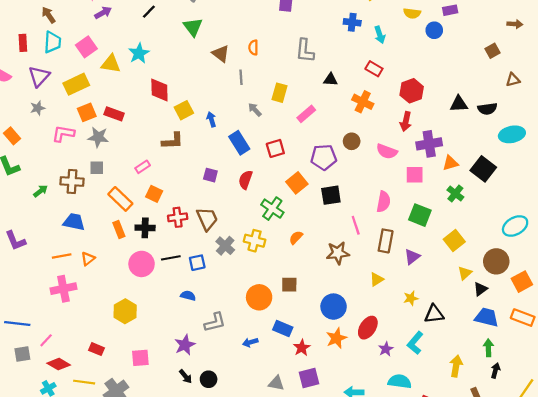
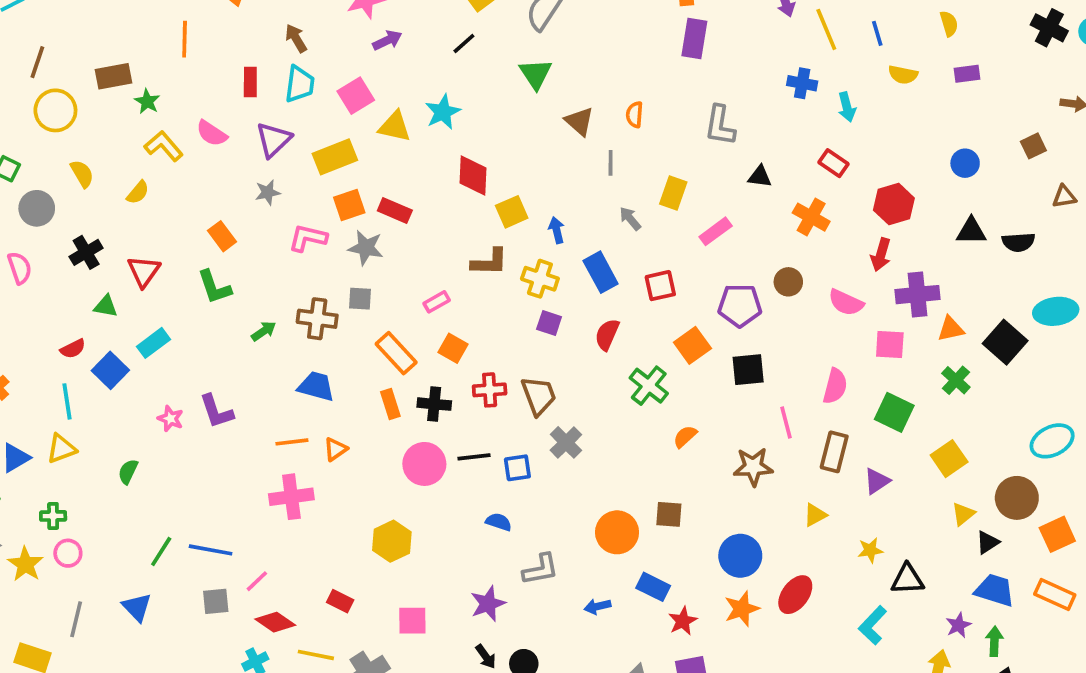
blue circle: (434, 30) -> (965, 163), moved
cyan ellipse: (512, 134) -> (1056, 311), moved
yellow cross: (255, 241) -> (540, 279), moved
purple star: (386, 349) -> (958, 625), moved

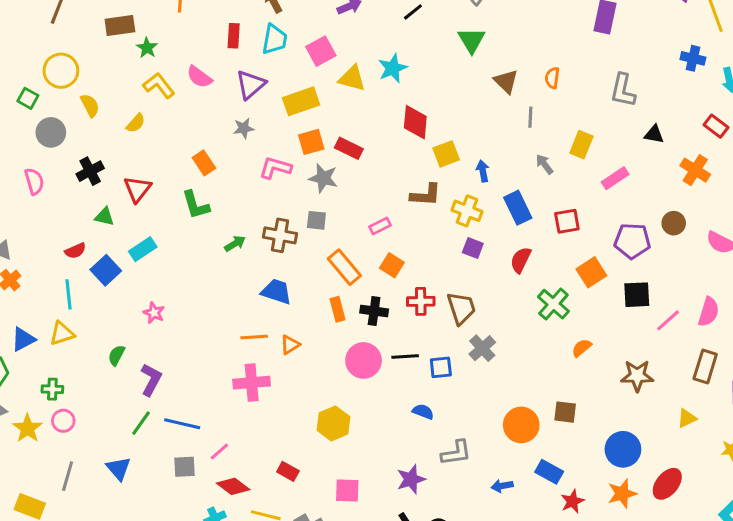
yellow circle: (55, 110) -> (61, 71), moved
purple L-shape: (216, 411) -> (151, 380), moved, turned -136
pink line: (786, 422) -> (668, 320), moved, turned 60

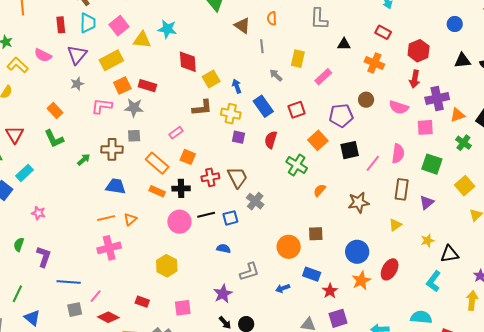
cyan star: (393, 68) -> (167, 29), turned -30
orange rectangle: (338, 309) -> (157, 191), turned -42
green line: (141, 423) -> (17, 294), moved

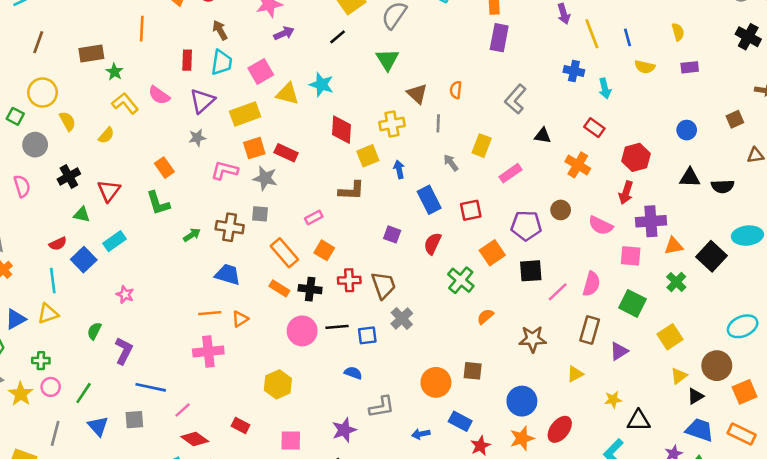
gray L-shape: (319, 19) -> (516, 99), turned 30
yellow cross: (231, 114) -> (392, 124), moved, turned -30
gray square: (75, 310) -> (134, 420), moved

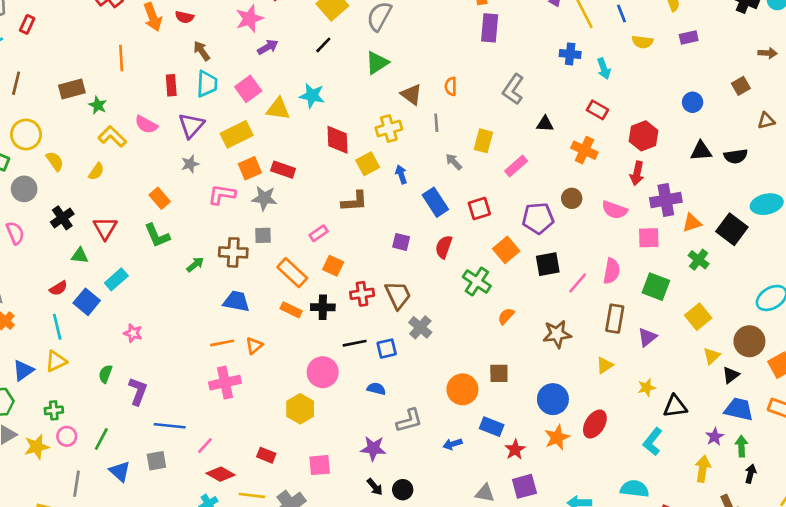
green triangle: (387, 60) -> (377, 63), turned 35
pink circle: (302, 331) -> (323, 372), moved
yellow star: (21, 394) -> (37, 447), turned 30
purple star: (344, 430) -> (373, 448), turned 30

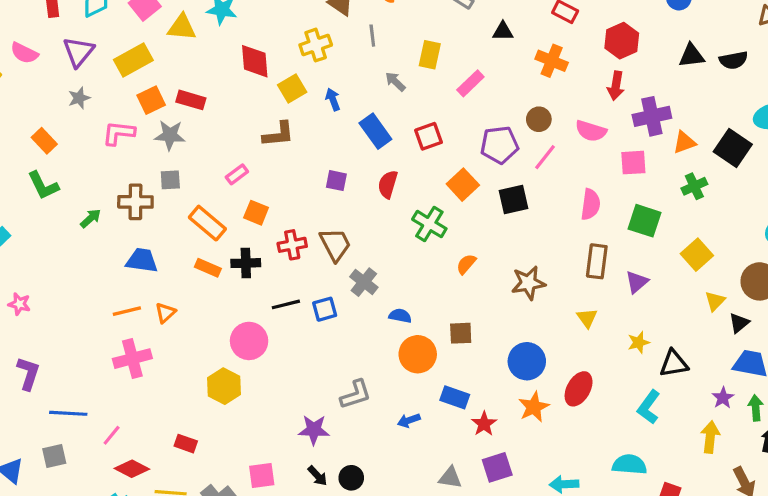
green cross: (699, 260) -> (694, 186), turned 30
pink line: (578, 283) -> (545, 157), moved
yellow triangle: (605, 365) -> (587, 318), turned -30
blue semicircle: (376, 389) -> (400, 316), moved
pink square: (320, 465) -> (262, 476), moved

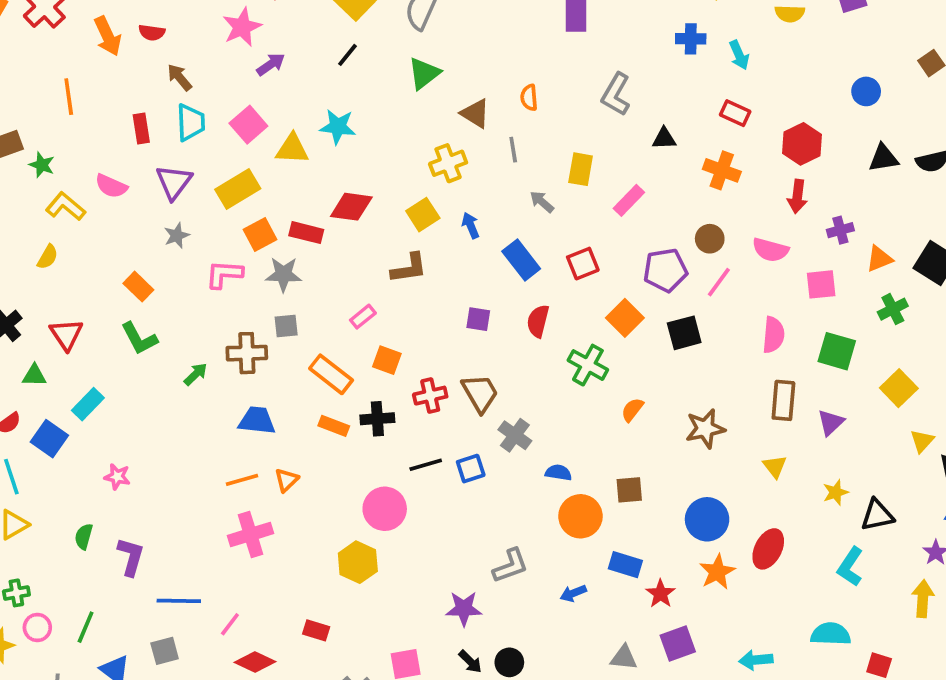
red diamond: (255, 61) -> (351, 207), moved, turned -75
purple cross: (652, 116) -> (840, 230), size x0.6

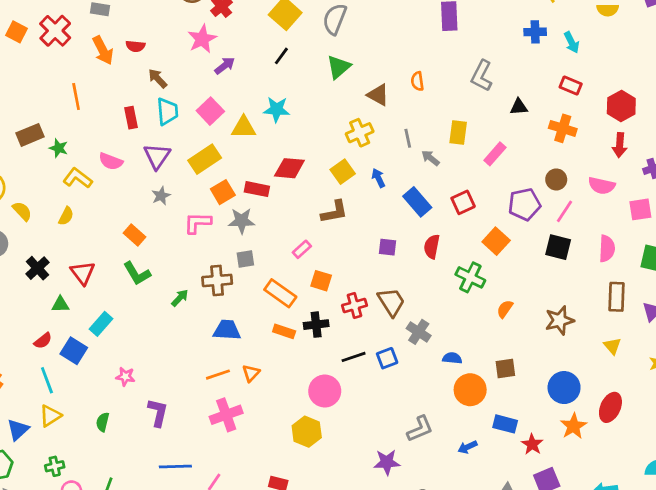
gray line: (513, 150) -> (408, 138), moved
black square: (684, 333) -> (558, 247), moved, turned 32
purple L-shape: (131, 557) -> (158, 413), moved

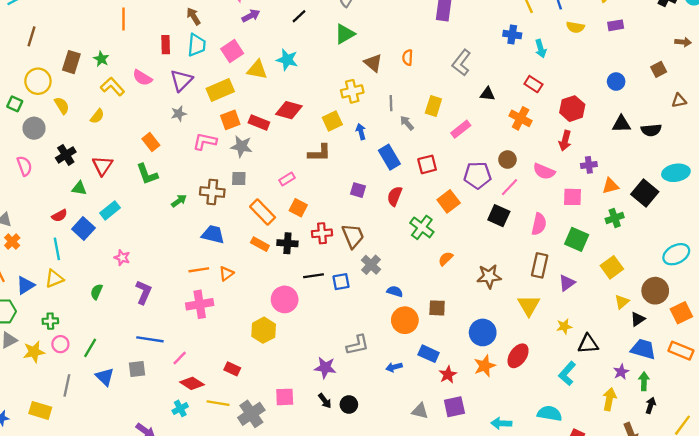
brown rectangle: (30, 135) -> (71, 62), moved, turned -60
yellow triangle: (612, 346) -> (529, 305), size x1.5

